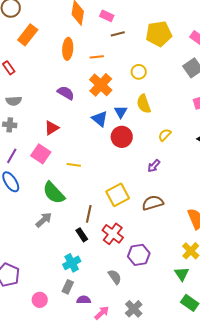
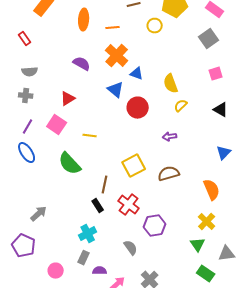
yellow circle: (139, 72) -> (155, 26), moved
yellow semicircle: (144, 104) -> (171, 84), moved
blue triangle: (121, 112) -> (137, 74), moved, turned -40
purple arrow: (154, 166) -> (170, 137), turned 40
gray arrow: (44, 220) -> (39, 214), moved

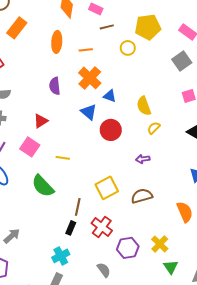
purple semicircle: (82, 64) -> (55, 86), turned -126
black rectangle: (98, 206) -> (71, 228), turned 56
yellow cross: (207, 222) -> (160, 244), moved

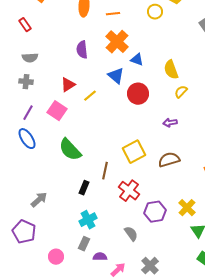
yellow line: (63, 158) -> (90, 96), moved, turned -48
black rectangle: (71, 228) -> (84, 188), moved

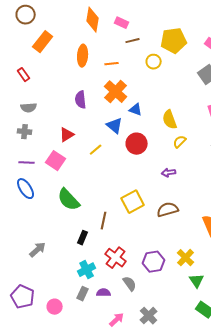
yellow line: (90, 96) -> (96, 150), moved
purple line: (28, 113) -> (27, 163), turned 63
red cross: (129, 191) -> (116, 258), moved
purple pentagon: (24, 232) -> (23, 297), moved
purple semicircle: (100, 257) -> (104, 293), moved

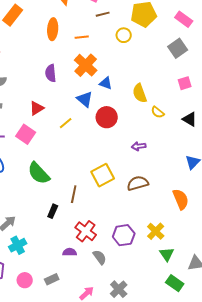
yellow semicircle: (180, 142) -> (158, 112), moved, turned -96
cyan cross: (87, 270) -> (18, 245), moved
purple semicircle: (104, 293) -> (70, 252), moved
gray rectangle: (83, 294) -> (52, 279), moved, turned 40

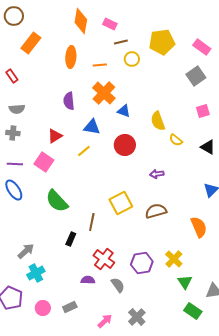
yellow circle: (124, 35) -> (132, 59), moved
blue triangle: (85, 99) -> (92, 127), moved, turned -30

